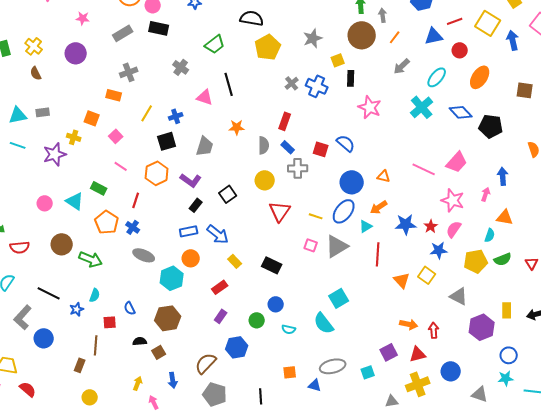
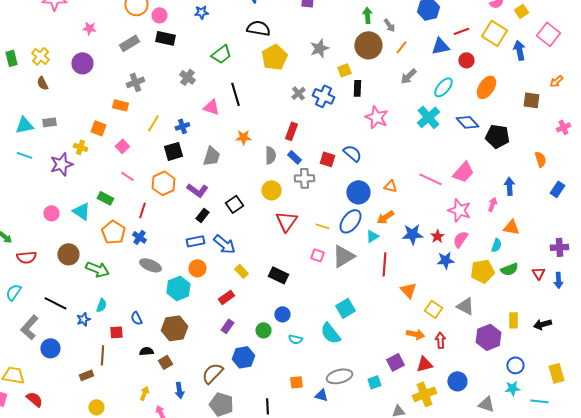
gray arrow: (383, 15) -> (389, 25), turned 152
yellow square: (427, 275) -> (433, 309), moved
brown rectangle: (80, 365) -> (86, 375), turned 48

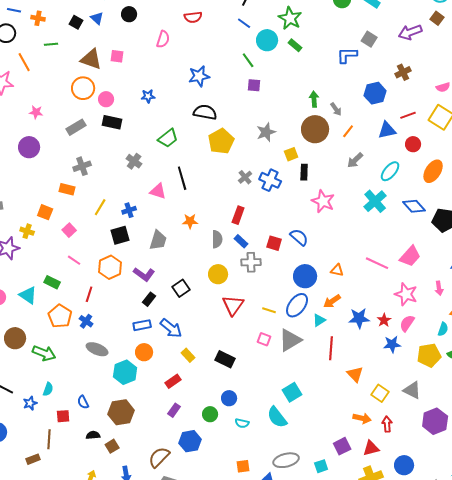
pink arrow: (492, 204) -> (439, 288), turned 152

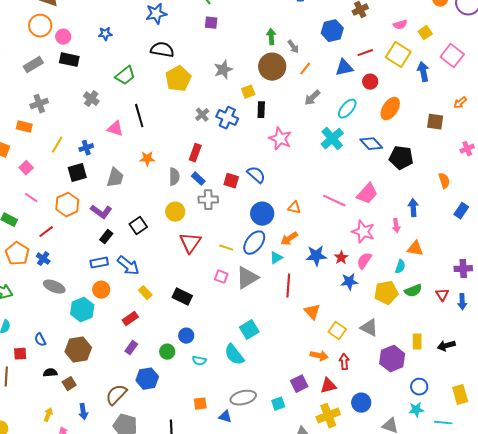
red line: (89, 294) -> (46, 232), turned 35

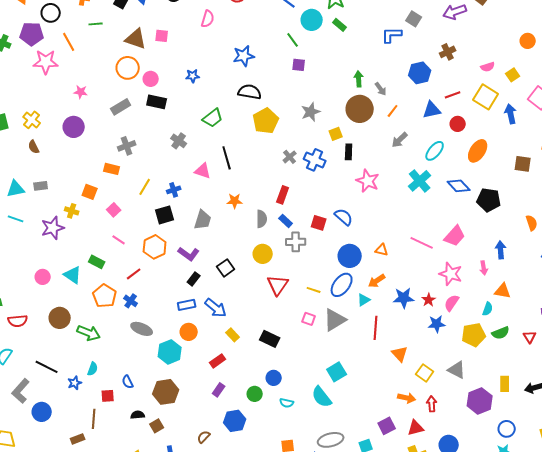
brown semicircle: (116, 395) -> (204, 437), size x0.6

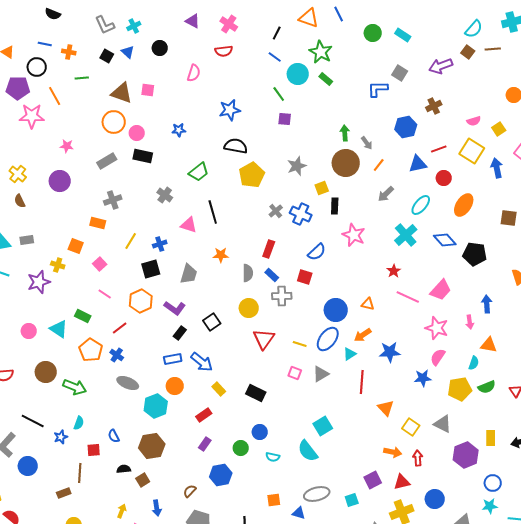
blue semicircle: (344, 217) -> (317, 252), moved, turned 96
red star: (429, 300) -> (394, 271), moved
gray triangle: (335, 320) -> (321, 374), size x0.7

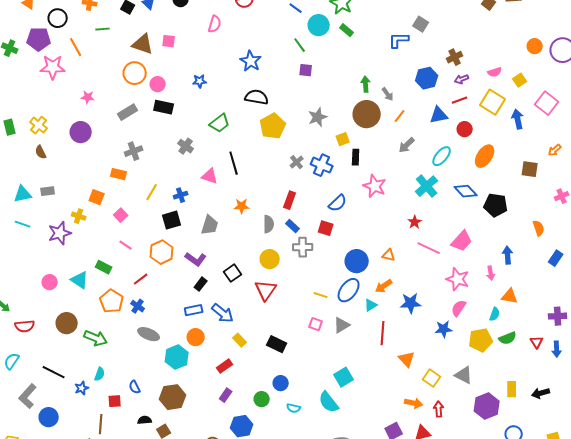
purple arrow: (441, 66) -> (462, 79), moved, size x0.6
blue star: (230, 110) -> (251, 61), turned -30
red triangle: (264, 339) -> (266, 290), moved

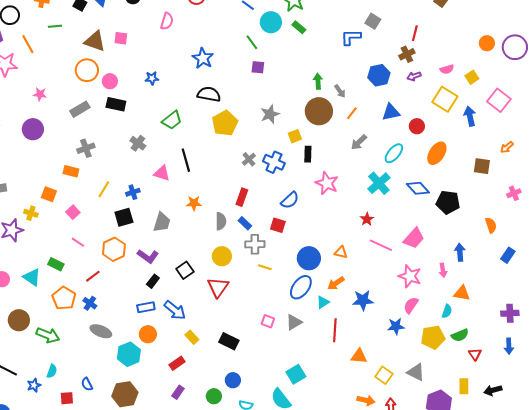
red line: (460, 100) -> (415, 33), moved, turned -56
yellow line: (321, 295) -> (265, 267), moved
red triangle: (537, 342) -> (475, 354), moved
orange triangle: (407, 359) -> (359, 356), turned -42

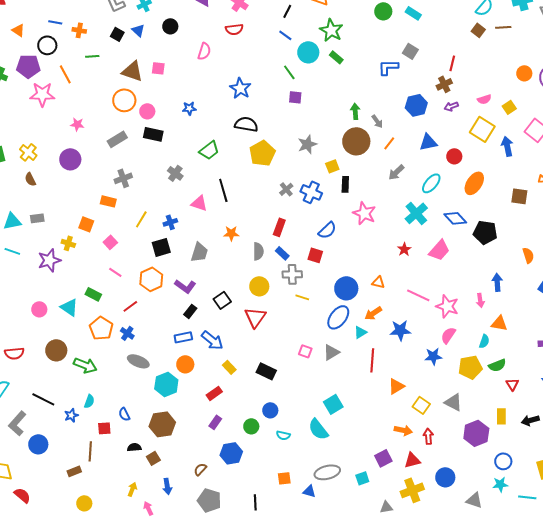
pink trapezoid: (414, 238) -> (439, 250), moved
pink line: (381, 245) -> (418, 295), moved
orange triangle: (359, 356) -> (396, 386), turned -36

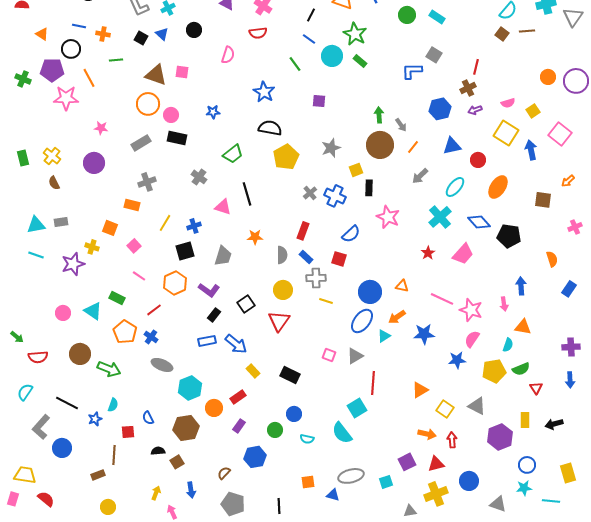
green line: (289, 72) -> (295, 64), moved
red line: (372, 360) -> (373, 383), moved
orange circle: (185, 364) -> (214, 408), moved

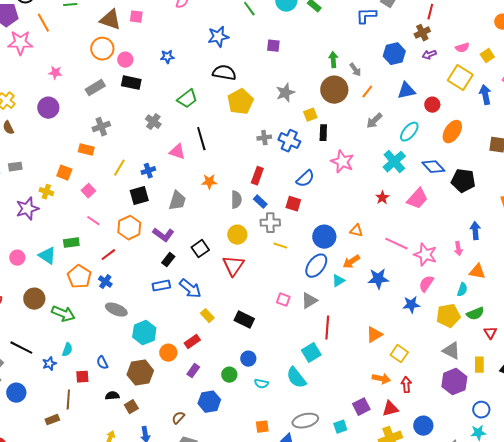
blue star: (264, 92) -> (218, 37), turned 30
gray cross: (310, 193) -> (264, 138), turned 32
green rectangle: (117, 298) -> (71, 243), turned -35
gray triangle: (477, 406) -> (451, 351), moved

